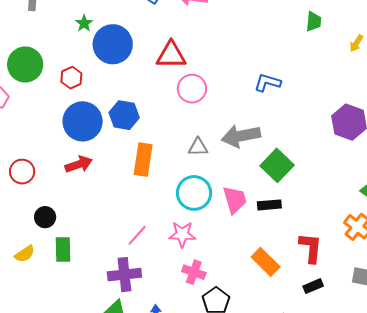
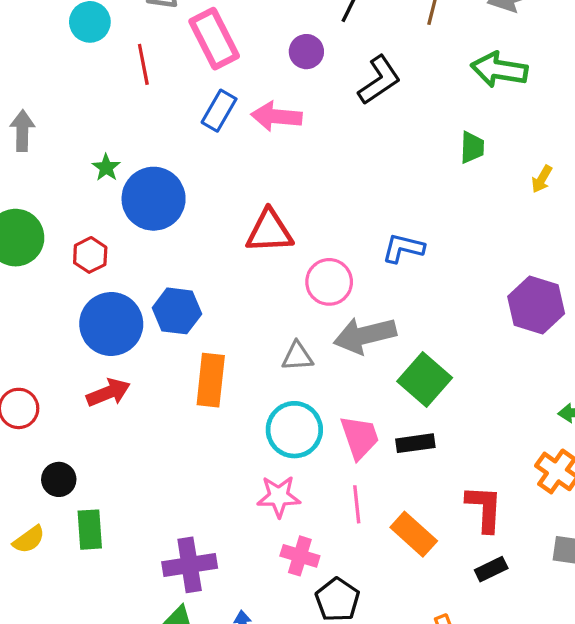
red triangle: (171, 55) -> (269, 231), moved
pink circle: (192, 89) -> (329, 282), moved
pink line: (137, 235) -> (357, 504), moved, turned -45

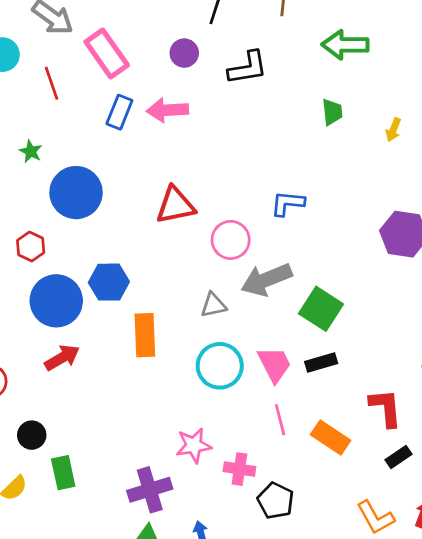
black L-shape: (379, 80) -> (248, 68), turned 33
green star: (106, 167) -> (31, 151), moved
pink star: (279, 496) -> (194, 445), moved

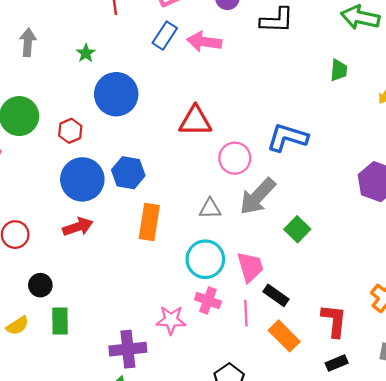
blue L-shape: (288, 203) -> (287, 138), size x1.4
gray arrow: (266, 280) -> (258, 196), turned -36
green square: (321, 309) -> (297, 229), size x0.7
black rectangle: (321, 362) -> (276, 295), moved, turned 40
pink cross: (239, 469) -> (208, 300), moved

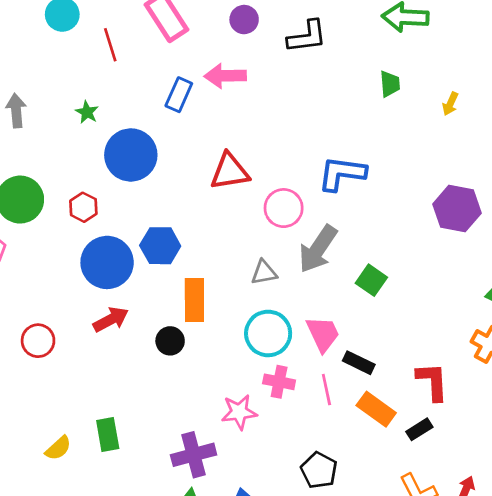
blue rectangle: (165, 36) -> (179, 95), moved
black circle: (40, 285) -> (170, 341), moved
black rectangle: (337, 363) -> (419, 429), moved

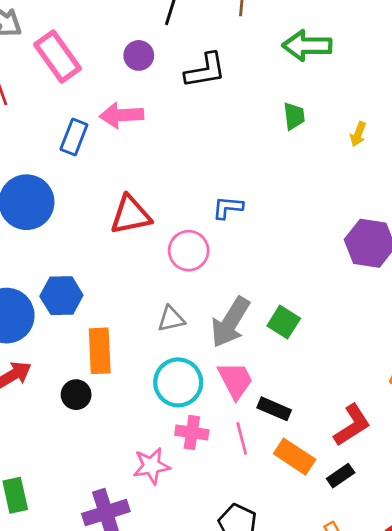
blue L-shape: (342, 173) -> (228, 208), moved, size x0.6
gray arrow: (318, 249) -> (230, 322), moved
red L-shape: (432, 381) -> (352, 425), turned 63

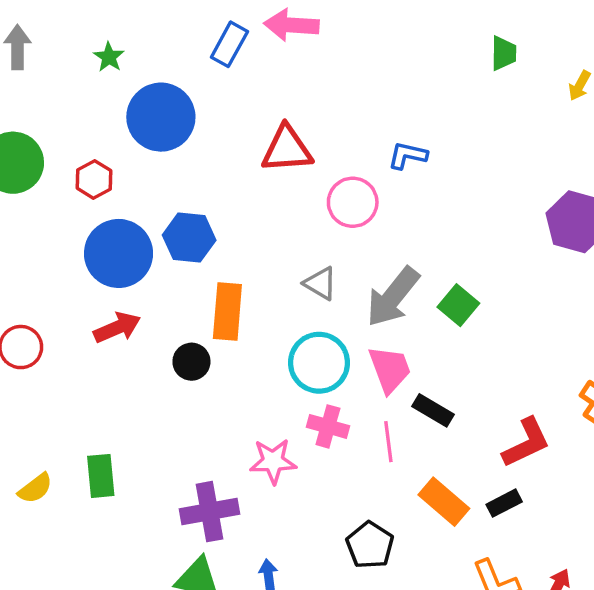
gray triangle: (171, 319) -> (320, 283), turned 36
orange rectangle: (295, 457) -> (444, 502), moved

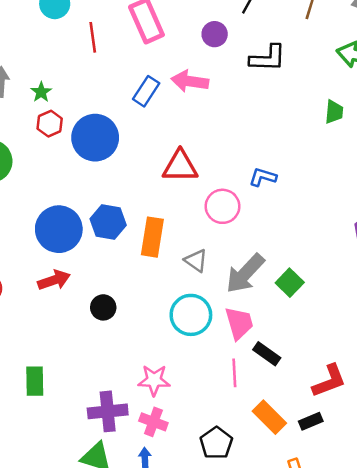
green star: (109, 57) -> (41, 92), moved
red hexagon: (94, 179) -> (50, 124), moved
orange rectangle: (227, 311) -> (152, 237), moved
pink cross: (328, 426) -> (153, 422), moved

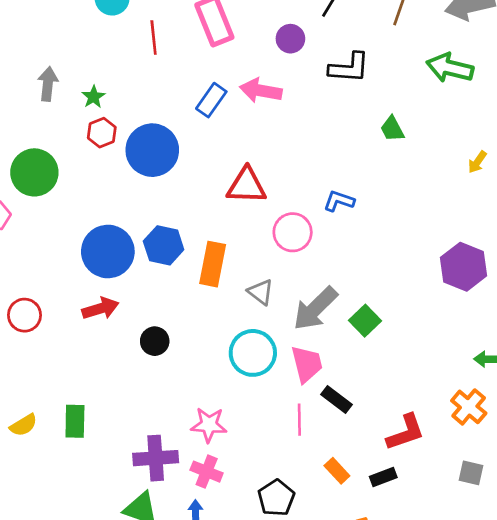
green trapezoid: (334, 112) -> (392, 129), moved, turned 145
orange rectangle: (269, 417) -> (337, 471), size x0.7

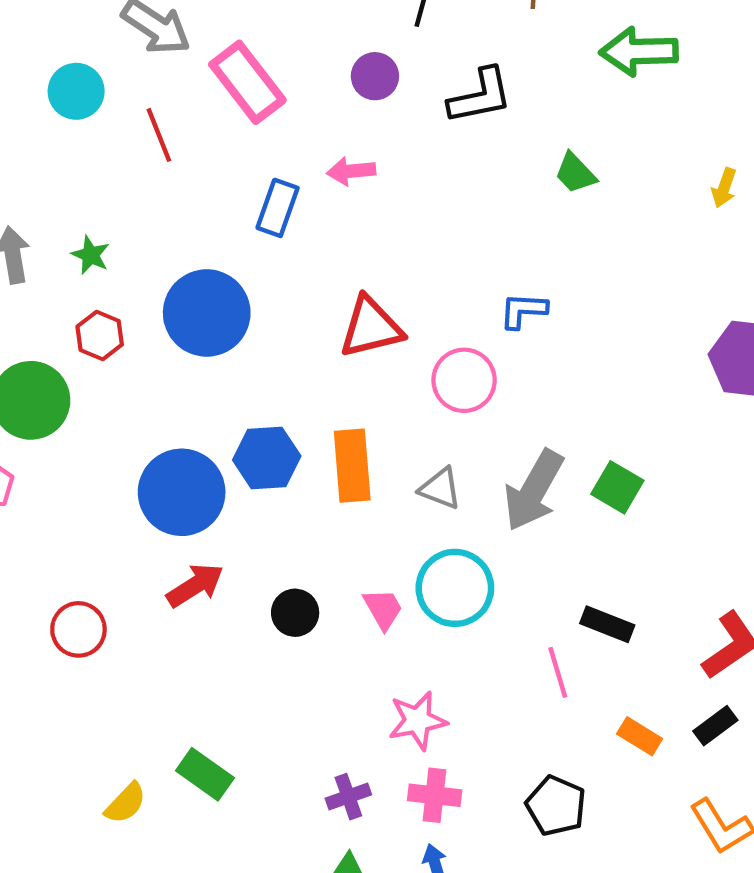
pink arrow: (261, 91) -> (351, 171), size x0.7
red hexagon: (102, 133) -> (100, 336), moved
pink trapezoid: (307, 364) -> (383, 609), moved, size x0.7
green rectangle: (75, 421) -> (205, 774), turned -40
purple cross: (156, 458) -> (348, 797), size x0.6

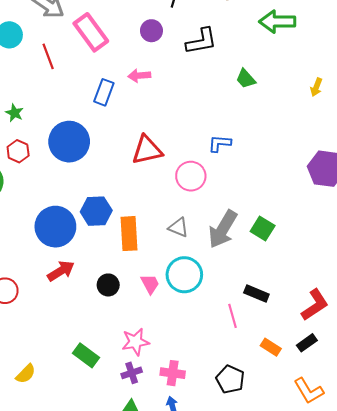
orange rectangle: (352, 466) -> (129, 234), moved
pink star: (417, 721) -> (135, 342), moved
green rectangle: (205, 774) -> (86, 355), moved

